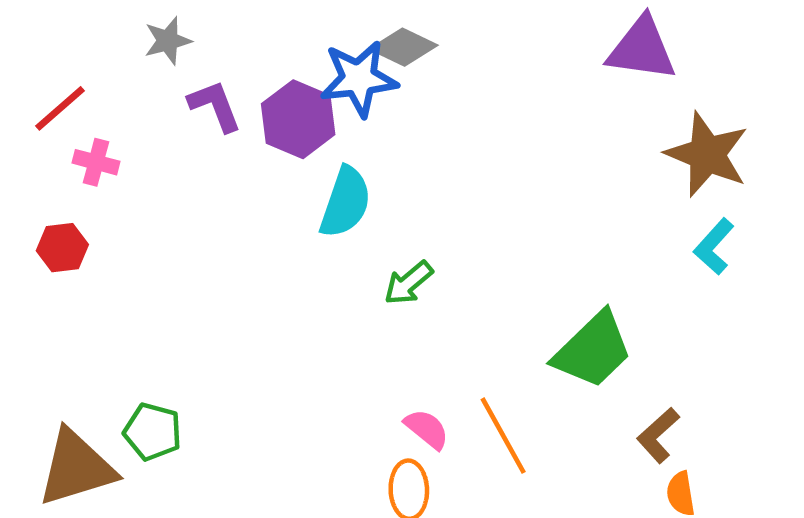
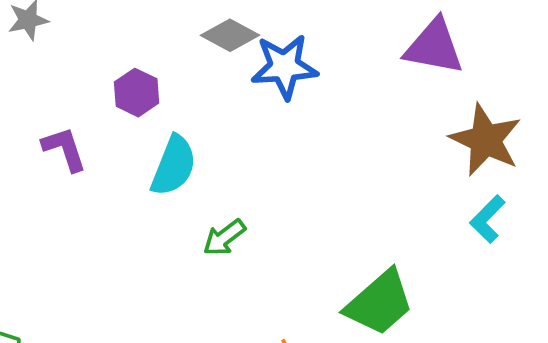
blue star: (359, 79) -> (284, 67), moved
purple L-shape: (215, 106) -> (64, 149), moved
purple hexagon: (298, 119) -> (137, 93), size x0.7

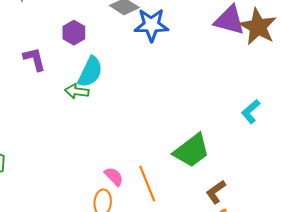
brown star: (486, 140) -> (258, 27), moved
green arrow: (224, 238) -> (77, 91), moved, turned 40

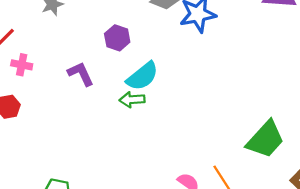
cyan semicircle: (90, 72) -> (142, 76), turned 36

